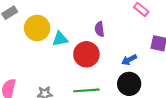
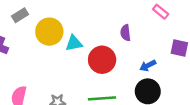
purple semicircle: (100, 29) -> (125, 33), moved

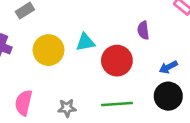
yellow circle: (49, 32) -> (49, 50), moved

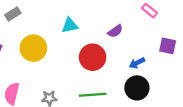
purple semicircle: (143, 30) -> (115, 31), turned -119
cyan triangle: (85, 42) -> (70, 25), moved

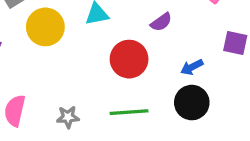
yellow circle: (33, 48) -> (45, 27), moved

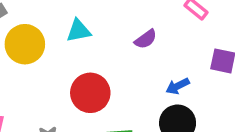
red circle: (129, 59) -> (90, 93), moved

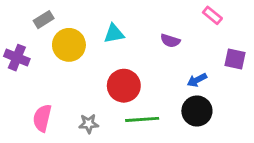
purple semicircle: (146, 39) -> (170, 41), turned 54

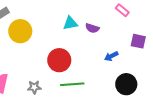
cyan triangle: (114, 34) -> (70, 23), moved
black circle: (197, 111) -> (126, 84), moved

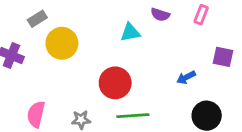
pink rectangle: (122, 10) -> (201, 15), turned 72
purple semicircle: (92, 28) -> (160, 15), moved

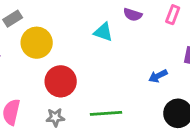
cyan triangle: (130, 32) -> (103, 32), turned 30
red circle: (115, 83) -> (61, 81), moved

